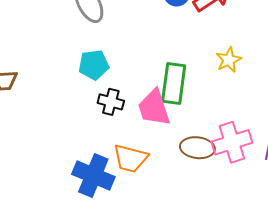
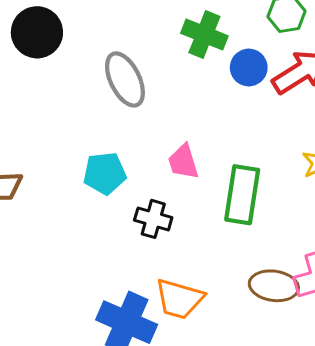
cyan pentagon: (94, 65) -> (105, 173), moved
pink trapezoid: (154, 108) -> (183, 162), moved, size x0.7

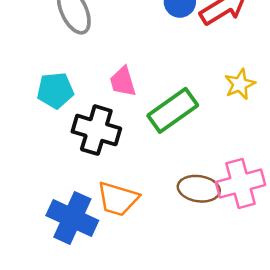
green rectangle: (242, 195) -> (173, 110), turned 45
black cross: (153, 219) -> (96, 130), size x1.5

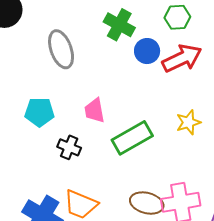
black cross: (96, 130) -> (69, 147), size x0.6

